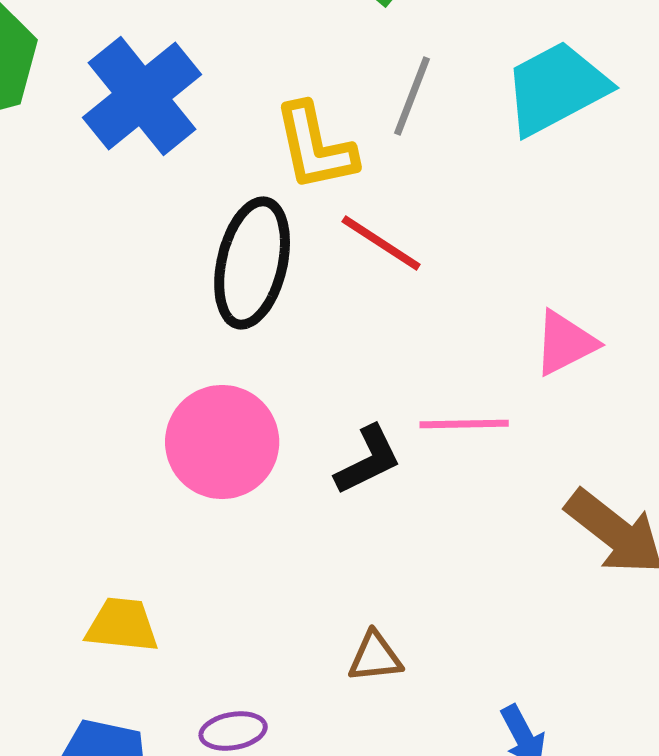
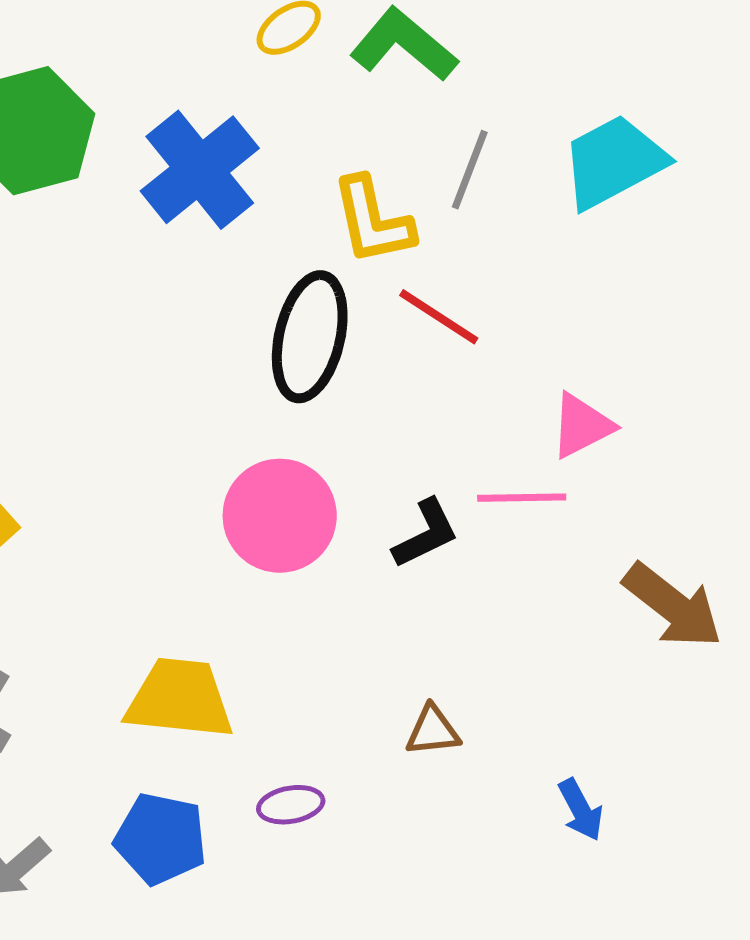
pink triangle: (565, 343) -> (582, 426), moved
yellow trapezoid: (122, 625) -> (180, 699), size x1.5

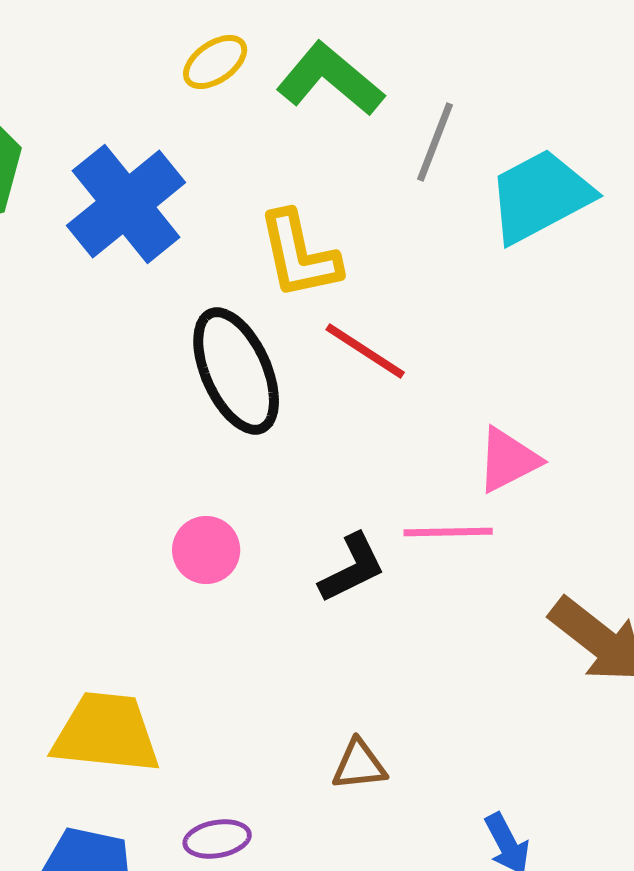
gray line: (470, 170) -> (435, 142), moved
black ellipse: (310, 337) -> (236, 371), turned -37
pink circle: (280, 516) -> (206, 550), size x0.6

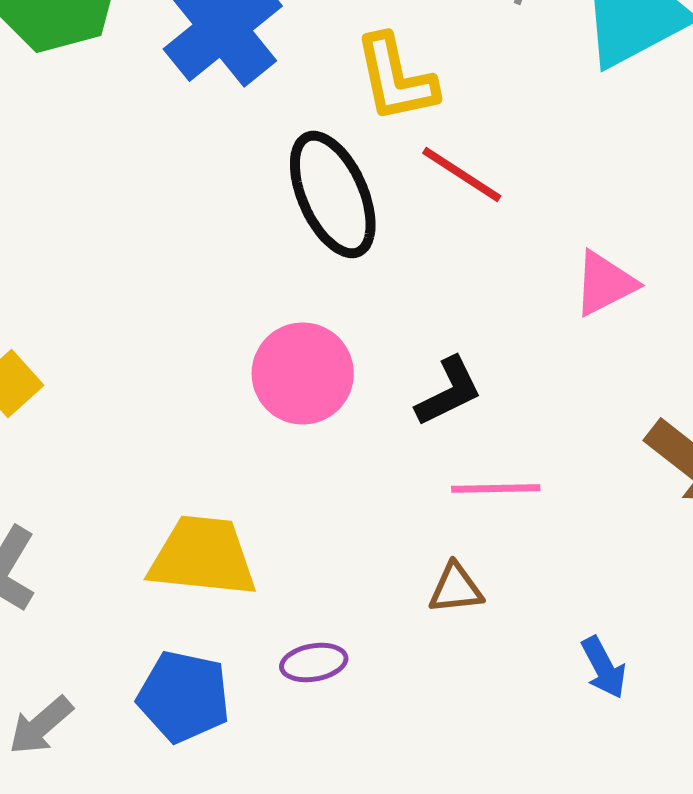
pink line: (448, 532) -> (496, 488), moved
pink circle: (206, 550) -> (303, 374), size x1.5

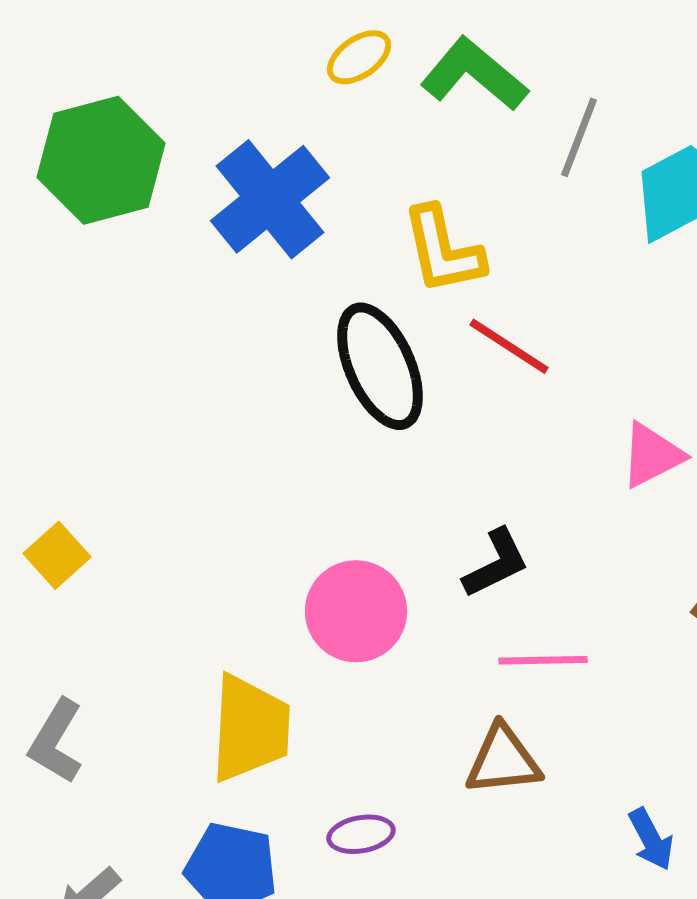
pink circle: (303, 374) -> (356, 611), moved
yellow trapezoid: (203, 556) -> (250, 728), turned 87
brown triangle: (456, 588) -> (503, 760), size x1.4

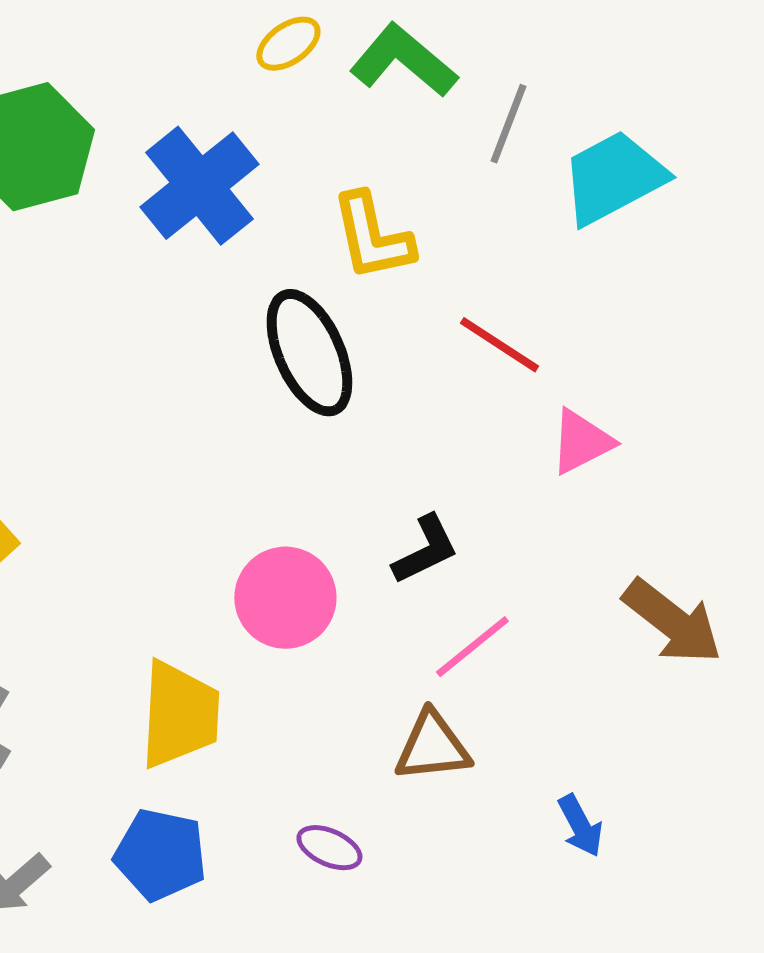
red line: (509, 346) -> (499, 345), moved
pink line: (543, 660) -> (472, 647), turned -38
purple ellipse: (361, 834) -> (329, 848), moved, turned 34

